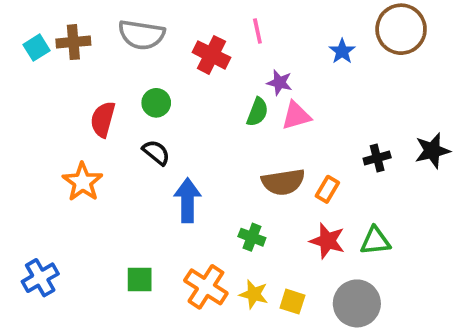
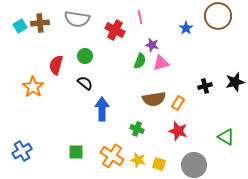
orange star: (83, 182) -> (33, 87), moved
green triangle: (375, 241) -> (226, 137), moved, turned 36

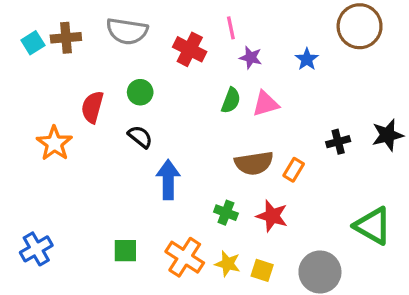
blue star: (186, 28) -> (307, 59), moved
purple star: (152, 45) -> (251, 58), moved
red star: (178, 131) -> (272, 216), moved
green triangle: (226, 137) -> (373, 226), size x1.4

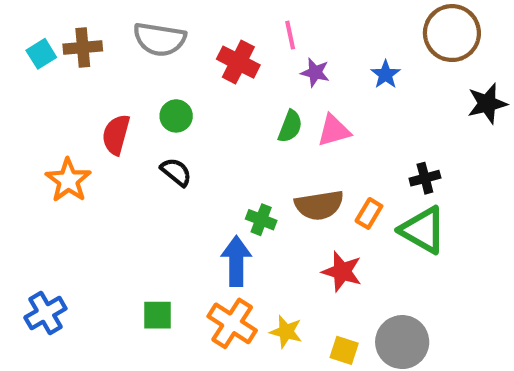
black star: (388, 135) -> (487, 104), moved
blue arrow: (168, 180) -> (236, 261), moved
green cross: (226, 213) -> (261, 220), moved
green triangle: (373, 226) -> (423, 230), moved
yellow square: (262, 270) -> (344, 350), moved

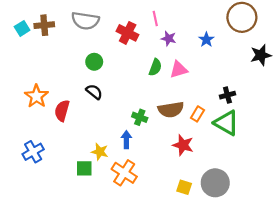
red semicircle: (116, 135) -> (62, 111), moved
blue arrow: (236, 261) -> (126, 140), size x0.7
blue cross: (45, 313) -> (33, 152), moved
yellow star: (286, 332) -> (100, 152), moved

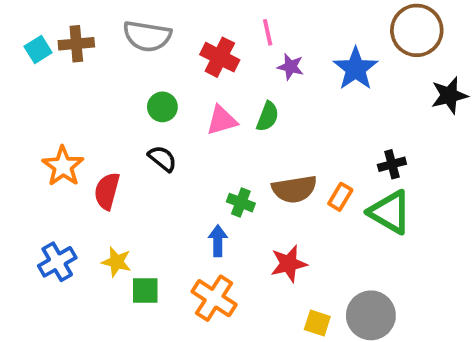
blue star: (206, 40) -> (356, 69), size x1.6
pink triangle: (179, 70) -> (222, 120), moved
red star: (183, 145) -> (289, 264), moved, turned -30
yellow star: (100, 152) -> (117, 262), moved

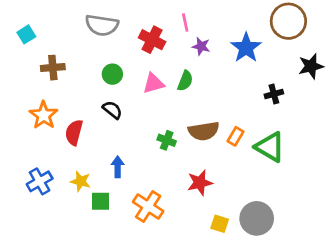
brown cross: (76, 44) -> (53, 68), moved
black cross: (392, 164) -> (274, 94), moved
blue arrow: (218, 241) -> (118, 167), moved

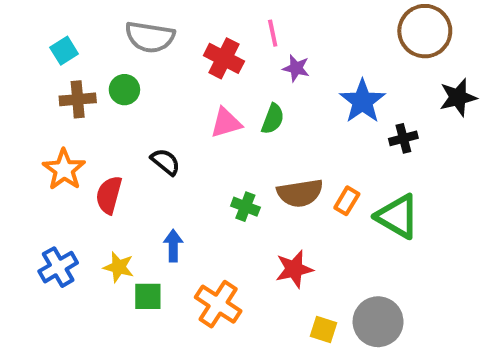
cyan square: (26, 34) -> (64, 51), moved
blue star: (246, 48) -> (362, 101), moved
green circle: (112, 74) -> (124, 90), moved

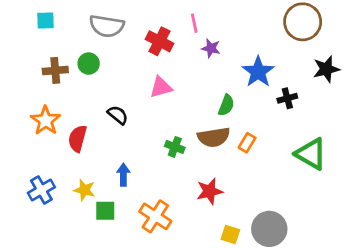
cyan square: (64, 51) -> (46, 20), moved, turned 30
green semicircle: (273, 119) -> (226, 105), moved
green triangle: (398, 216) -> (311, 154), moved

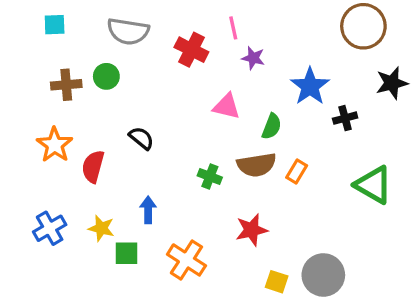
pink triangle: (161, 87) -> (227, 106), moved, turned 30

